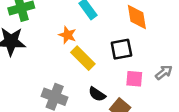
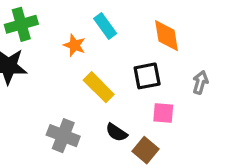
orange star: (67, 35) -> (75, 45), moved
gray arrow: (164, 72) -> (200, 82), moved, turned -36

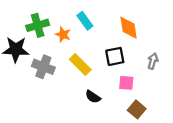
green cross: (21, 24) -> (38, 25), moved
gray cross: (63, 136) -> (43, 67), moved
brown square: (145, 150) -> (137, 109), moved

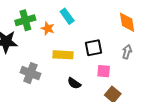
orange diamond: (129, 28) -> (127, 22), moved
yellow rectangle: (80, 64) -> (63, 55), turned -42
gray cross: (43, 67) -> (30, 73), moved

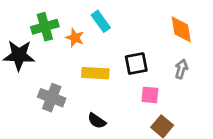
black semicircle: (74, 83) -> (97, 121), moved

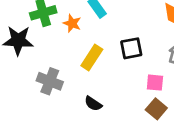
yellow rectangle: (95, 73) -> (92, 58), turned -60
pink square: (150, 95) -> (155, 83), moved

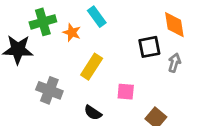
black square: (131, 48) -> (149, 47), moved
pink square: (155, 83) -> (126, 92), moved

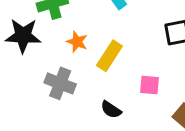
orange star: (72, 32) -> (77, 42), moved

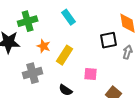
gray cross: (60, 83) -> (33, 73), turned -36

